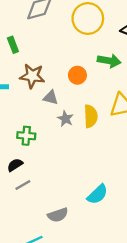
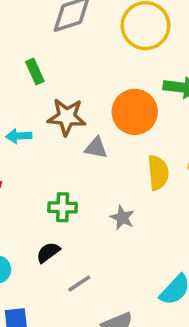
orange circle: (77, 75) -> (135, 112), size x1.6
gray star: (65, 119) -> (122, 218), moved
gray line: (23, 185) -> (79, 283), moved

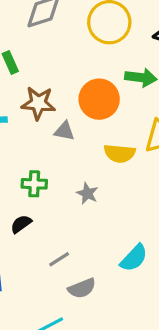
yellow semicircle: (158, 173) -> (120, 153), turned 100
gray line: (79, 283) -> (59, 259), moved

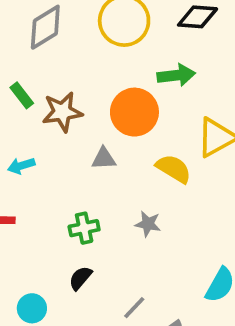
brown star: (38, 103) -> (62, 112), moved
yellow semicircle: (120, 153) -> (174, 169), turned -140

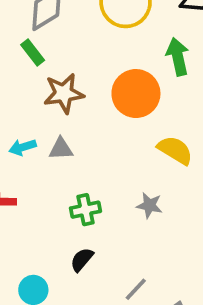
green arrow: (176, 75) -> (178, 57), turned -96
green rectangle: (22, 95) -> (33, 53), moved
gray triangle: (104, 159) -> (61, 149), moved

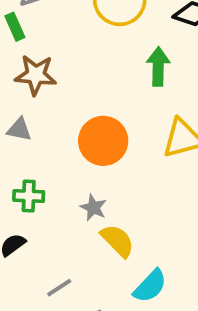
orange circle: (136, 94) -> (103, 141), moved
yellow semicircle: (175, 150) -> (117, 241), moved

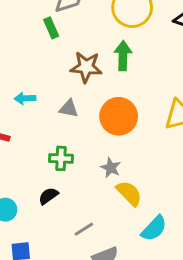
green arrow: (158, 67) -> (123, 56), moved
brown star: (36, 75) -> (86, 67), moved
gray triangle: (19, 129) -> (69, 109), moved

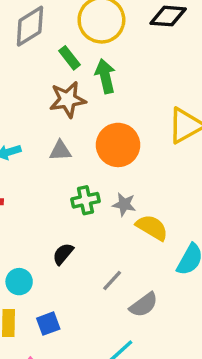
green rectangle: (51, 28) -> (70, 58), moved
green cross: (61, 158) -> (85, 200), moved

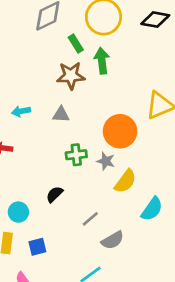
orange circle: (118, 145) -> (120, 131), moved
yellow semicircle: (152, 228) -> (125, 181), turned 90

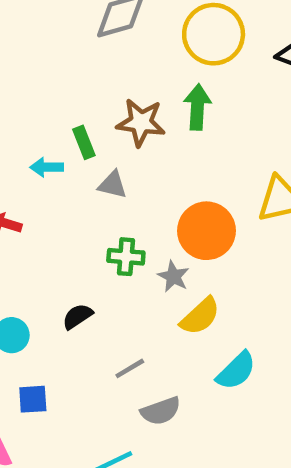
green rectangle: (76, 44) -> (84, 142), moved

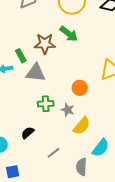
green arrow: (197, 107) -> (69, 34), turned 132
gray triangle: (113, 185) -> (36, 73), size x1.5
orange circle: (207, 231) -> (80, 88), size x0.6
gray semicircle: (161, 411) -> (82, 167), moved, turned 120

